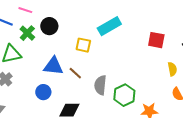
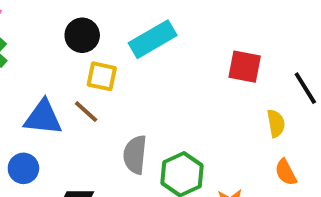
black circle: (49, 26) -> (82, 35), moved
brown line: (75, 73) -> (86, 112), moved

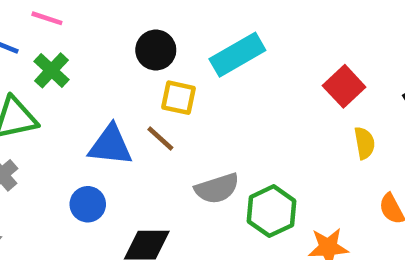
red square: (245, 67) -> (344, 86), turned 36
yellow semicircle: (276, 123) -> (364, 143), moved
gray semicircle: (135, 155) -> (217, 188), turned -114

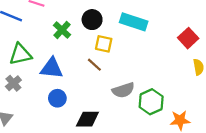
cyan rectangle: (237, 55) -> (134, 22), turned 48
green cross: (51, 70) -> (62, 30), moved
blue triangle: (110, 145) -> (52, 68), moved

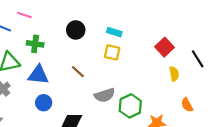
cyan rectangle: (134, 22) -> (114, 32), size x0.6
green cross: (62, 30) -> (35, 44), moved, turned -35
yellow square: (104, 44) -> (112, 52), moved

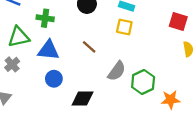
red square: (165, 47) -> (178, 22), turned -30
gray semicircle: (105, 95) -> (117, 71), turned -36

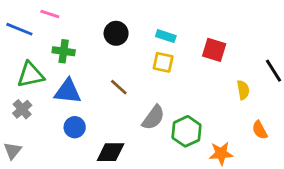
red square: (178, 22) -> (214, 50), moved

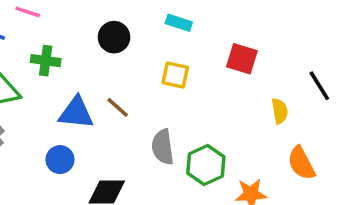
cyan rectangle: (166, 36) -> (179, 23), moved
blue triangle: (68, 91) -> (76, 113), moved
gray semicircle: (153, 118) -> (163, 147), turned 136
orange semicircle: (260, 130) -> (301, 163), size x1.4

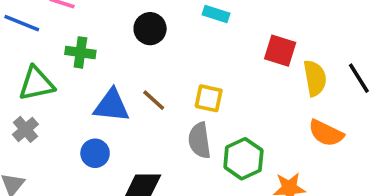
yellow square: (175, 75) -> (209, 98), moved
yellow semicircle: (280, 111) -> (315, 78), moved, size x1.4
orange semicircle: (301, 163) -> (326, 133), moved, turned -36

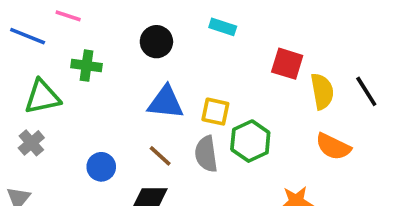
brown line: (154, 100) -> (160, 156), moved
blue triangle: (112, 106) -> (166, 102), moved
green hexagon: (243, 159) -> (250, 141), moved

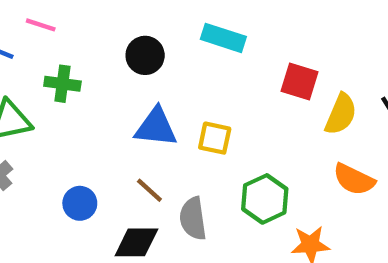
cyan rectangle: (223, 27) -> (223, 38), size x1.4
yellow semicircle: (322, 91) -> (341, 114), turned 33
green hexagon: (250, 141) -> (265, 199), moved
gray semicircle: (206, 154) -> (193, 219), moved

